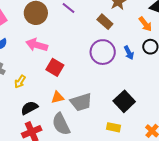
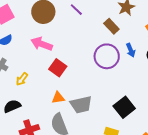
blue arrow: (129, 53) -> (131, 50), moved
black semicircle: (29, 108) -> (12, 106), moved

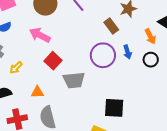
orange triangle: (58, 98) -> (37, 92), moved
gray trapezoid: (81, 105) -> (74, 80), moved
black square: (124, 107) -> (114, 108), turned 35

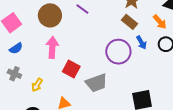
brown rectangle: (111, 26) -> (130, 22), moved
pink arrow: (40, 35) -> (52, 47), turned 80

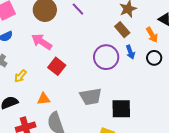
pink arrow: (52, 47) -> (42, 42), turned -70
gray trapezoid: (96, 83) -> (91, 97), moved

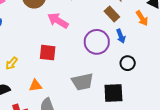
pink arrow: (42, 42) -> (58, 21), moved
black circle: (154, 58) -> (128, 63), moved
red square: (57, 66) -> (48, 53), turned -30

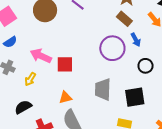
pink arrow: (58, 21) -> (41, 56), moved
gray trapezoid: (82, 82) -> (103, 89), turned 110
orange triangle: (35, 85) -> (65, 97), moved

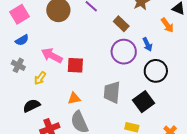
brown rectangle: (124, 19) -> (121, 24), moved
black circle: (146, 66) -> (156, 71), size x1.5
black square: (135, 97) -> (143, 102), turned -30

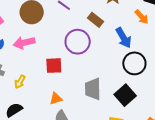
blue arrow: (147, 44) -> (123, 38), size x1.5
purple circle: (124, 52) -> (78, 42), moved
pink arrow: (52, 56) -> (24, 43), moved, turned -35

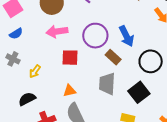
brown rectangle: (95, 20) -> (113, 57), moved
blue arrow: (123, 38) -> (127, 36), moved
pink arrow: (24, 43) -> (57, 31), moved

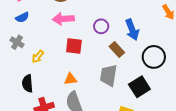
purple circle: (95, 36) -> (101, 26), size x0.6
black semicircle: (27, 99) -> (27, 83), turned -72

